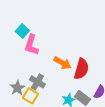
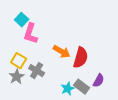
yellow square: (30, 96) -> (19, 61), moved

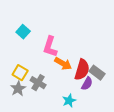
pink L-shape: (31, 34) -> (50, 47), moved
purple semicircle: (99, 81) -> (87, 84), moved
gray rectangle: (82, 87) -> (97, 73), moved

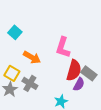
pink L-shape: (50, 47) -> (63, 47), moved
orange arrow: (63, 64) -> (32, 57), moved

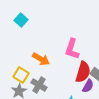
cyan square: (15, 32) -> (21, 20), moved

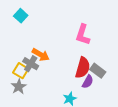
pink L-shape: (72, 49) -> (83, 35), moved
gray cross: (39, 85) -> (31, 64), moved

